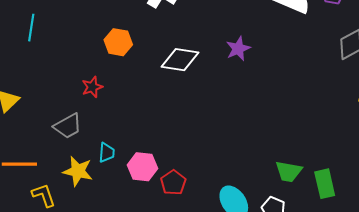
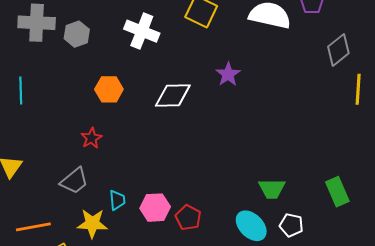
green trapezoid: (289, 172) -> (272, 189), moved

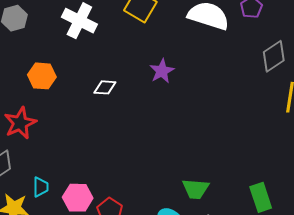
white diamond: (173, 95) -> (105, 87), size x0.6
red star: (91, 138) -> (20, 123), size x1.5

